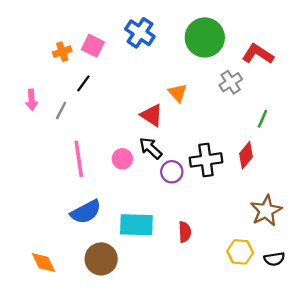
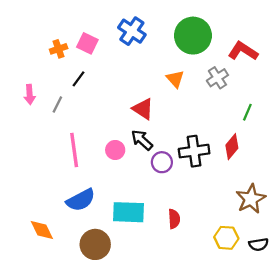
orange triangle: (178, 93) -> (175, 79), moved
orange diamond: (43, 262) -> (42, 230), moved

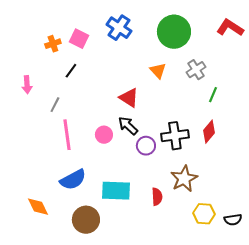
red L-shape: (243, 51) -> (230, 28), moved
gray line: (57, 104) -> (55, 105), moved
green line: (247, 112) -> (213, 95), moved
brown star: (251, 199) -> (184, 179), moved

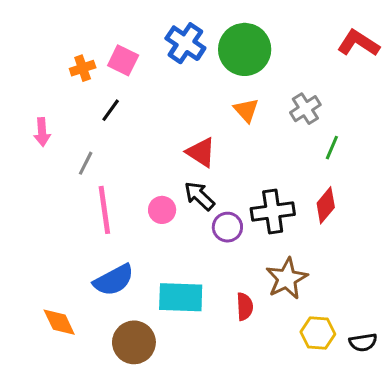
green circle: (174, 32) -> (245, 49), moved

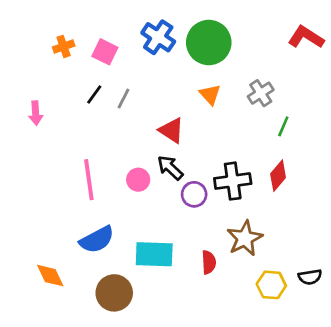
orange cross: (83, 68) -> (64, 46), moved
gray line: (86, 163) -> (124, 98), moved
black semicircle: (363, 342) -> (310, 277), moved

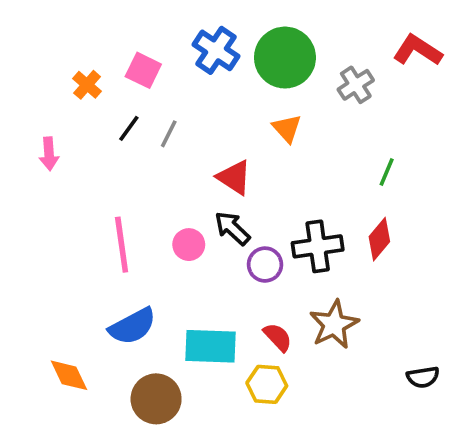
orange cross: (64, 46) -> (87, 85), moved, turned -30
gray cross: (261, 93) -> (356, 85), moved
red semicircle: (209, 262) -> (278, 337), moved, turned -40
yellow hexagon: (271, 285) -> (267, 384), moved

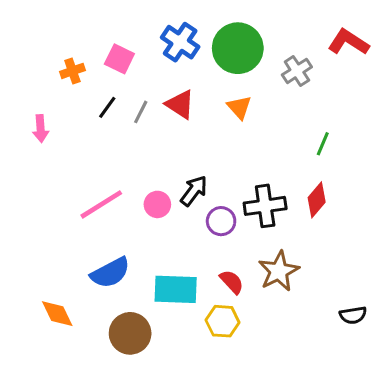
orange cross: (87, 85) -> (72, 71), turned 30
red triangle: (234, 177) -> (180, 104), moved
black arrow: (232, 228) -> (194, 191), turned 84
pink line: (122, 245) -> (101, 204), turned 66

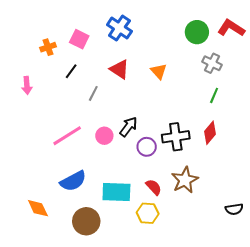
green circle: (238, 48) -> (197, 32), moved, size x0.7
gray cross: (297, 71) -> (212, 63), moved, turned -30
gray line: (141, 112) -> (93, 93), moved

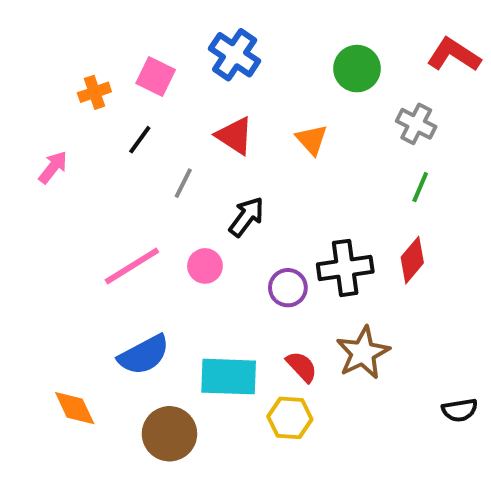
green circle: (197, 32) -> (357, 69), moved
pink arrow: (27, 85) -> (53, 167), turned -138
black arrow: (129, 127) -> (246, 217), moved

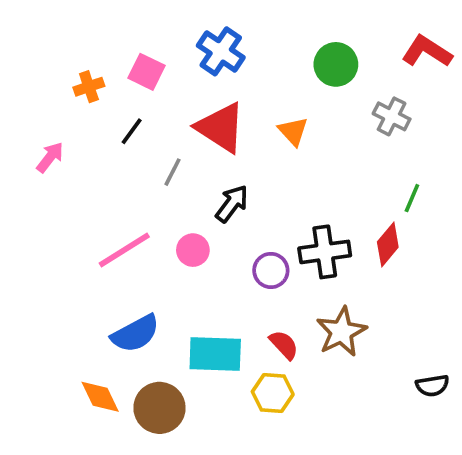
red triangle: (235, 136) -> (221, 128), size x1.4
green line: (420, 187) -> (412, 198), moved
orange diamond: (75, 408) -> (100, 397), moved

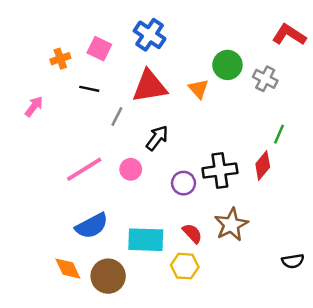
green circle: (336, 64) -> (227, 65), moved
red triangle: (221, 128) -> (150, 86), turned -42
black line: (132, 131) -> (89, 89), turned 66

